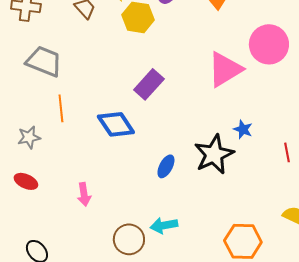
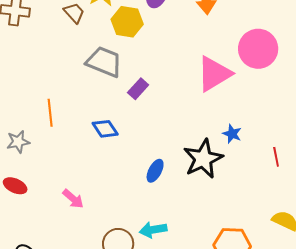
gray trapezoid: (44, 61) -> (104, 62), moved
purple rectangle: (149, 84) -> (138, 89), size x0.7
blue diamond: (116, 124) -> (105, 129), size x0.7
pink arrow: (84, 194) -> (73, 199), turned -40

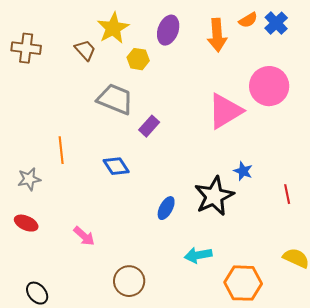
yellow hexagon: (127, 22) -> (138, 59), size x0.7
cyan arrow: (153, 230) -> (198, 255), moved

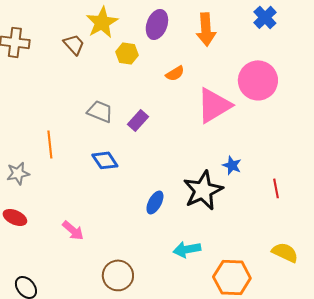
orange semicircle: (248, 20) -> (175, 73), moved
gray trapezoid: (115, 99) -> (100, 111), moved, size x0.7

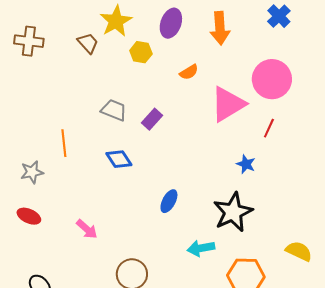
red line: (276, 188) -> (269, 128), moved, turned 36
black star: (203, 190) -> (233, 212), moved

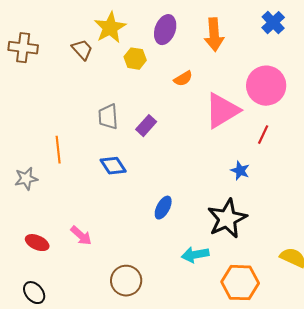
gray trapezoid: (114, 110) -> (108, 117), turned -116
red ellipse: (29, 216) -> (37, 243), moved

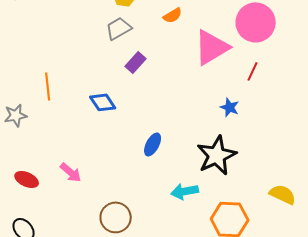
gray trapezoid: (108, 117) -> (119, 28), moved, turned 64

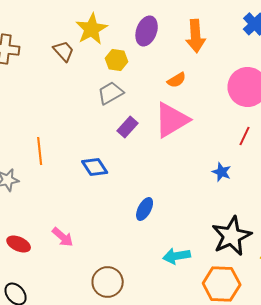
orange semicircle: (173, 15) -> (177, 80), moved
pink triangle: (212, 47) -> (172, 120), moved
black star: (217, 155) -> (232, 236), moved

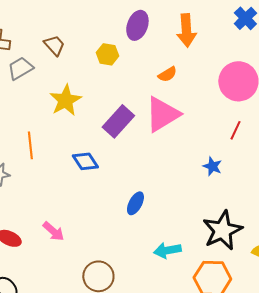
yellow star: (92, 29) -> (65, 100), moved
gray trapezoid: (111, 93) -> (20, 68), moved
purple rectangle: (128, 127) -> (118, 121), size x1.5

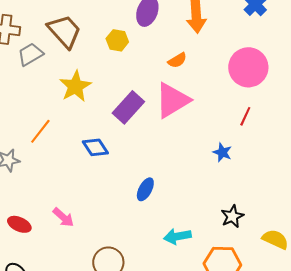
brown trapezoid: (54, 45) -> (64, 31), size x1.6
orange line: (30, 145) -> (40, 131), turned 44
black star: (222, 230) -> (232, 216), size x0.6

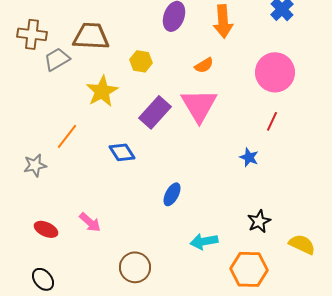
brown trapezoid: (64, 31) -> (91, 36), turned -45
yellow hexagon: (117, 40) -> (141, 61), moved
pink triangle: (172, 100) -> (199, 105), turned -30

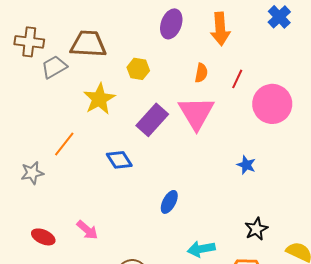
orange semicircle: (204, 65) -> (201, 73), turned -48
pink circle: (275, 72) -> (272, 104), moved
red line: (272, 121) -> (237, 79), moved

